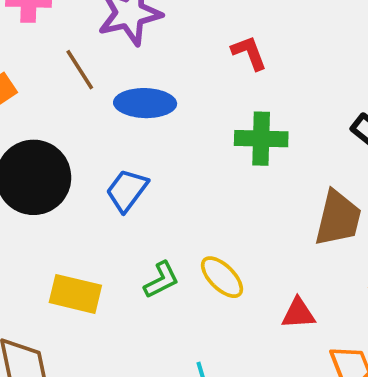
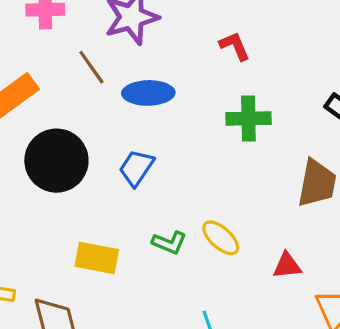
green L-shape: (161, 280) -> (169, 243), turned 52

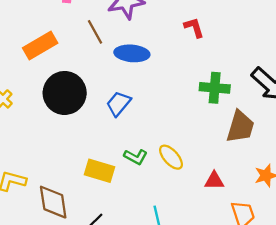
green cross: (248, 119) -> (215, 88), moved
yellow rectangle: (97, 258) -> (99, 171), moved

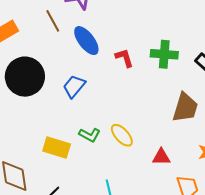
red L-shape: (194, 28) -> (124, 58), moved
blue ellipse: (132, 53) -> (86, 41), turned 48
green cross: (215, 88) -> (164, 54), moved

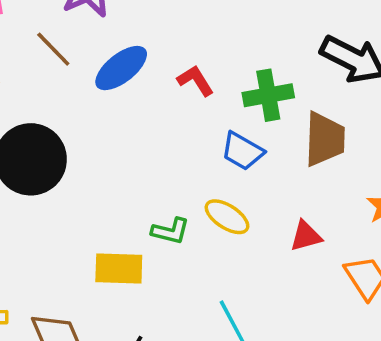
blue ellipse: (86, 41) -> (121, 68), turned -76
green cross: (164, 54) -> (268, 95), moved
blue trapezoid: (74, 86) -> (242, 151), moved, turned -85

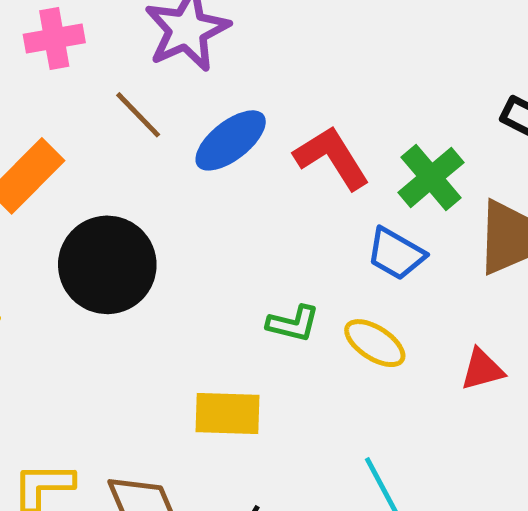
red L-shape: (195, 81) -> (332, 158), size x1.5
green cross: (268, 95) -> (431, 177), turned -30
green L-shape: (171, 231) -> (293, 324), moved

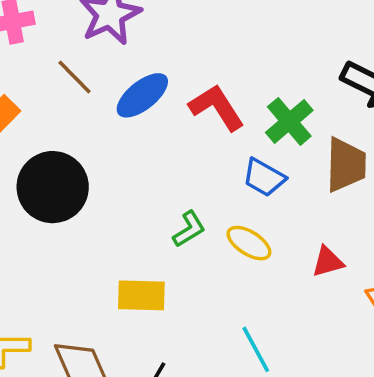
green L-shape: (293, 324) -> (189, 229), turned -45

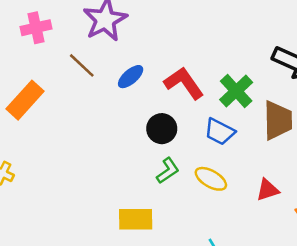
blue ellipse: (142, 95) -> (131, 77), size x0.7
black circle: (53, 187) -> (162, 129), moved, size x0.6

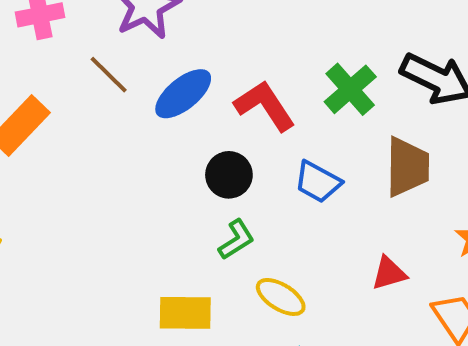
blue ellipse: (131, 77) -> (183, 94), size x1.4
green cross: (236, 91) -> (350, 89), moved
yellow ellipse: (211, 179) -> (281, 297), moved

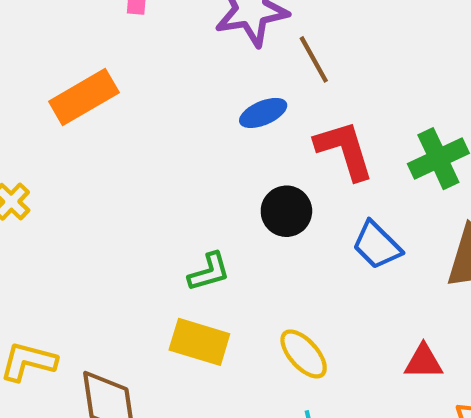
brown line: (109, 75) -> (314, 59), moved
blue ellipse: (183, 94) -> (263, 113), size x0.7
green L-shape: (236, 240) -> (209, 272), moved

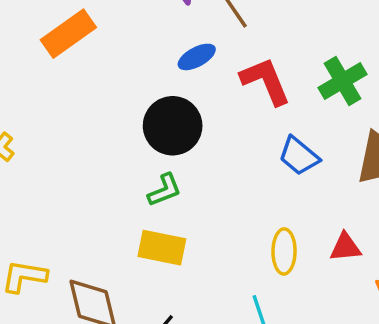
orange rectangle: (84, 97) -> (68, 34), moved
black circle: (286, 211) -> (173, 126), moved, size x1.4
yellow ellipse: (304, 354) -> (284, 251), moved, turned 48

